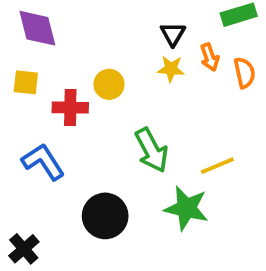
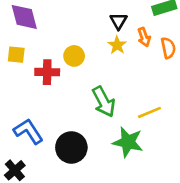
yellow star: (171, 69) -> (117, 45), turned 30
blue L-shape: (43, 162) -> (28, 131), moved

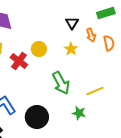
yellow star: (117, 45) -> (71, 49), moved
red cross: (47, 72) -> (19, 61), turned 36
green star: (128, 142) -> (79, 113), size x0.6

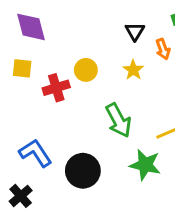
red cross: (19, 61) -> (56, 88), turned 36
green star: (79, 113) -> (145, 165), size x1.5

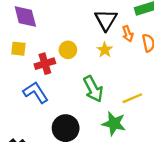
black triangle: (135, 31) -> (106, 20), size x1.5
blue L-shape: (35, 153) -> (36, 92), moved

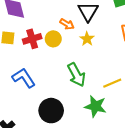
orange arrow: (128, 34) -> (67, 24), moved, turned -40
red cross: (45, 64) -> (32, 39), moved

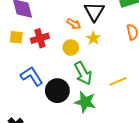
yellow circle: (53, 39) -> (71, 48), moved
green star: (95, 106) -> (85, 102), moved
black circle: (51, 111) -> (57, 91), moved

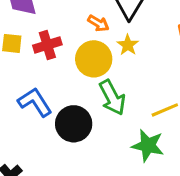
yellow circle: (71, 48) -> (94, 59), size x1.5
green star: (85, 102) -> (148, 145), moved

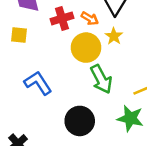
red cross: (47, 45) -> (62, 18), moved
black circle: (74, 124) -> (80, 121), moved

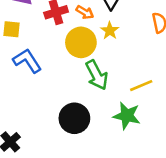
blue L-shape: (38, 83) -> (27, 61), moved

